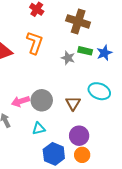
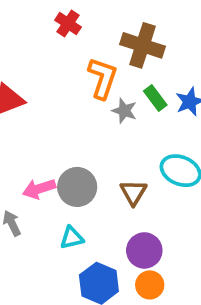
orange L-shape: (35, 43) -> (103, 78), moved
green rectangle: (85, 51) -> (155, 98), turned 40

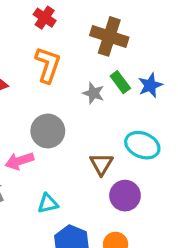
orange L-shape: (103, 78) -> (48, 65), moved
gray circle: (77, 187) -> (48, 131), moved
purple circle: (144, 250) -> (125, 196), moved

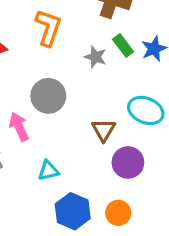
pink arrow: (19, 161) -> (19, 127), turned 84

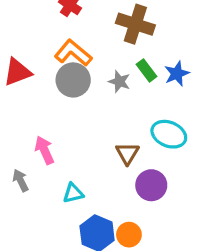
orange L-shape: (48, 28) -> (73, 53), turned -69
gray circle: (48, 96) -> (73, 80), moved
orange circle: (118, 213) -> (129, 235), moved

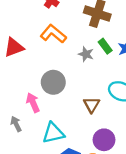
gray circle: (73, 80) -> (53, 82), moved
purple circle: (151, 185) -> (104, 140), moved
cyan triangle: (73, 193) -> (53, 133), size x1.5

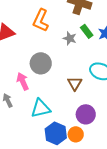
orange L-shape: (53, 34) -> (41, 20), turned -105

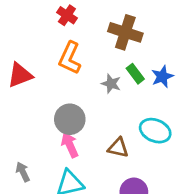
pink arrow: (23, 81) -> (70, 145), moved
brown triangle: (75, 83) -> (118, 148), turned -49

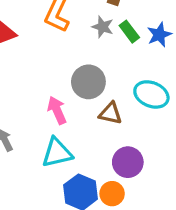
gray star: (111, 84) -> (103, 27), moved
gray circle: (70, 119) -> (88, 82), moved

